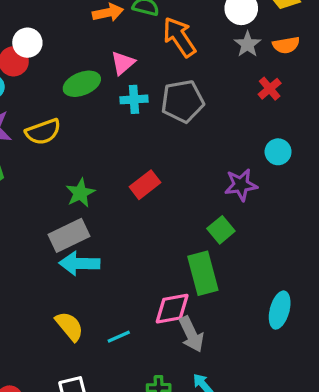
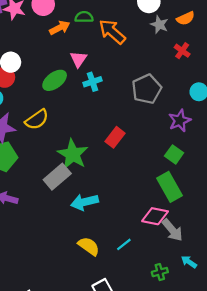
gray pentagon: (183, 101) -> (147, 89), moved
green star: (80, 193) -> (73, 154), size x1.5
gray rectangle: (69, 235) -> (57, 177), moved
pink diamond: (172, 309) -> (155, 216), turned 36

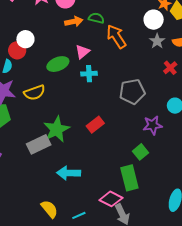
cyan arrow: (85, 202) -> (69, 173), moved

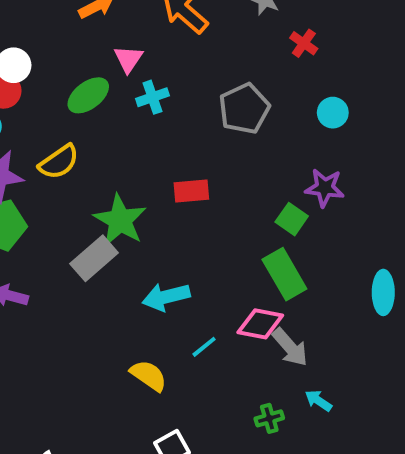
red rectangle: (95, 125) -> (191, 191), turned 48
purple star: (153, 125) -> (325, 188), moved, turned 30
cyan line: (79, 215) -> (204, 347), moved

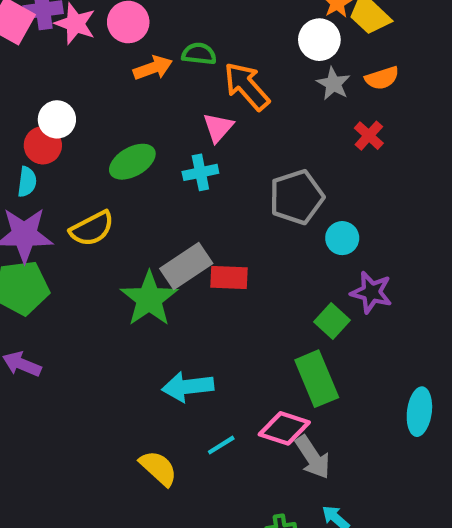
pink triangle: (128, 59) -> (218, 127), moved
cyan circle: (333, 113) -> (342, 238), moved
gray rectangle: (94, 258) -> (186, 266), moved

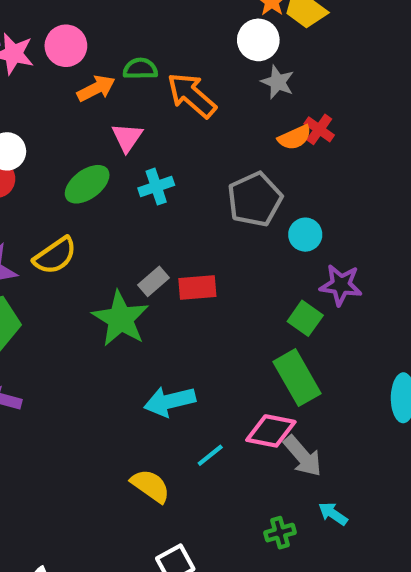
orange semicircle: (382, 78) -> (295, 137), moved
pink triangle: (218, 127) -> (127, 137), moved
gray rectangle: (186, 266) -> (154, 281), size x0.6

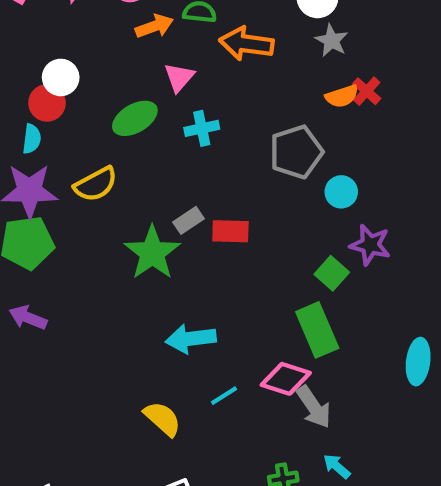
orange arrow: (192, 95) -> (246, 44), turned -40

